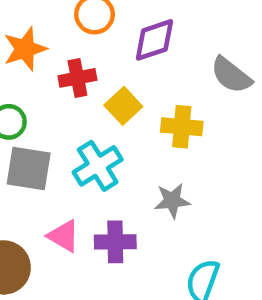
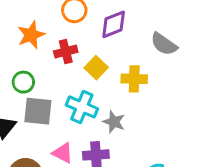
cyan cross: (98, 166) -> (82, 107), turned -32
gray star: (172, 201) -> (114, 122), moved, turned 30

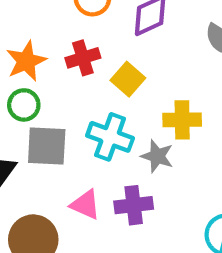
orange star: (31, 35) -> (26, 61), moved
yellow cross: (134, 79) -> (182, 120), moved

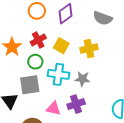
green circle: (24, 105) -> (35, 62), moved
yellow cross: (182, 120) -> (89, 49), moved

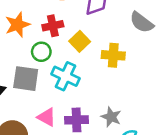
gray star: (82, 79) -> (111, 117), moved

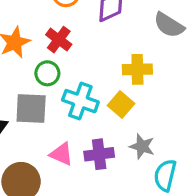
red cross: (53, 26) -> (59, 40), turned -36
yellow square: (80, 41) -> (121, 105), moved

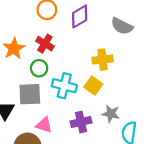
pink triangle: (62, 154) -> (44, 125), moved

